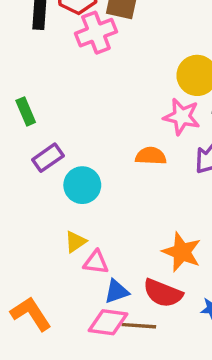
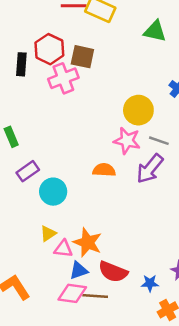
orange star: (182, 252) -> (88, 242), moved

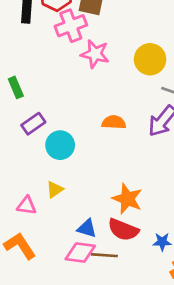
pink star: (127, 141) -> (95, 54), moved
orange star: (88, 242) -> (127, 199), moved
pink triangle: (63, 249) -> (27, 206), moved
blue triangle: (79, 270) -> (87, 228), turned 36

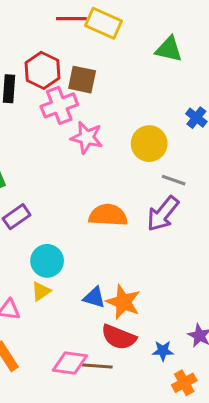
orange semicircle: (114, 122) -> (108, 215), size x1.4
cyan circle: (60, 145) -> (47, 261), moved
blue triangle: (87, 228) -> (94, 297), moved

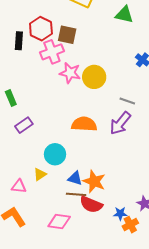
yellow circle: (149, 144) -> (94, 77), moved
cyan circle: (47, 261) -> (55, 154), moved
brown line: (97, 366) -> (76, 194), moved
orange cross: (184, 383) -> (130, 225), moved

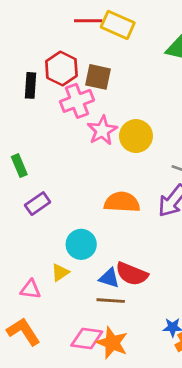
pink star: (70, 73) -> (102, 130), turned 30
orange star: (94, 181) -> (112, 343), moved
red semicircle: (91, 204) -> (132, 274), moved

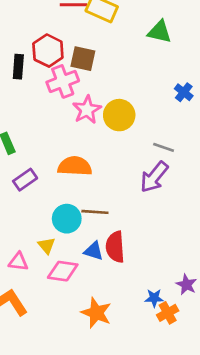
orange semicircle: (122, 202) -> (75, 166), moved
yellow triangle: (60, 272) -> (47, 246), turned -36
red semicircle: (132, 274) -> (115, 247), turned 64
brown line: (111, 301) -> (95, 212), moved
pink diamond: (87, 339) -> (63, 271), moved

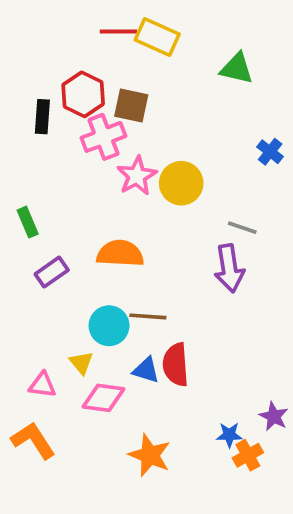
purple arrow: (154, 177) -> (229, 268), turned -48

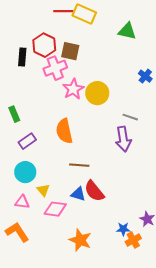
orange semicircle: (120, 254) -> (64, 131), turned -105
cyan circle: (109, 326) -> (25, 172), moved
red semicircle: (176, 365) -> (94, 191), turned -35

